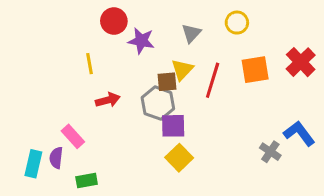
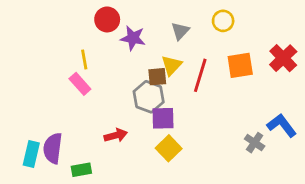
red arrow: (108, 100) -> (116, 135), moved
pink rectangle: (73, 136) -> (80, 84), moved
purple semicircle: (56, 158) -> (53, 148), size x1.5

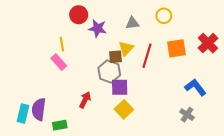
gray triangle: (180, 31) -> (132, 23), turned 40
blue L-shape: (282, 125) -> (195, 87), moved
red arrow: (116, 135) -> (85, 100), turned -49
gray cross: (255, 143) -> (187, 115), moved

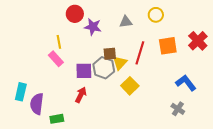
yellow triangle: (126, 48) -> (120, 63), moved
purple square: (120, 87) -> (84, 71), moved
yellow square: (124, 109) -> (130, 86), moved
cyan rectangle: (23, 114) -> (21, 92), moved

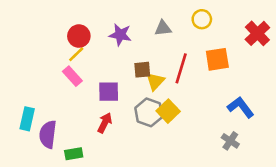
red circle: (75, 14) -> (79, 36), moved
red cross: (198, 41) -> (257, 33), moved
yellow line: (59, 42) -> (76, 54), turned 56
gray hexagon: (104, 68) -> (149, 112), moved

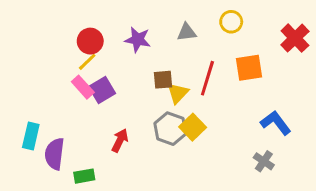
purple square: (109, 92) -> (102, 90), moved, turned -30

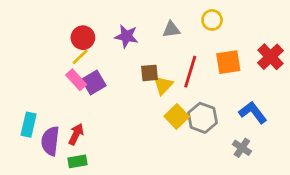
red cross: (295, 38) -> (270, 57), moved
gray hexagon: (170, 129) -> (203, 118), moved
red arrow: (120, 140) -> (76, 134), moved

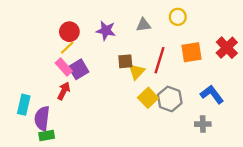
red arrow: (76, 134) -> (64, 91), moved
gray cross: (242, 148) -> (203, 124), turned -35
green rectangle: (77, 161) -> (47, 135), moved

